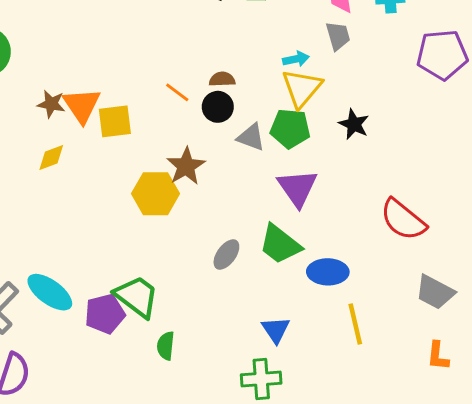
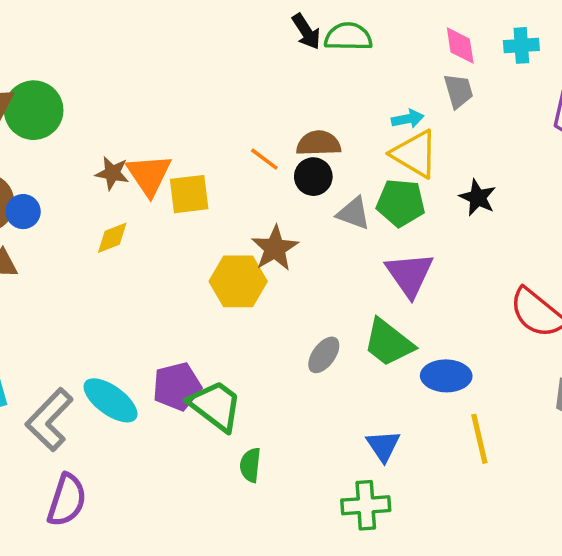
brown semicircle: (222, 79) -> (319, 143), size x1.4
yellow triangle: (302, 88) -> (415, 154), turned -39
purple pentagon: (105, 314) -> (177, 386), moved

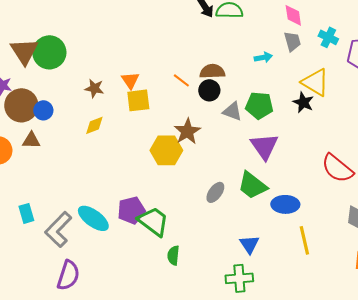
cyan cross: (521, 45) -> (328, 37), moved, turned 30
yellow triangle: (415, 154) -> (315, 82), moved
orange triangle: (149, 175) -> (130, 80), moved, size x0.7

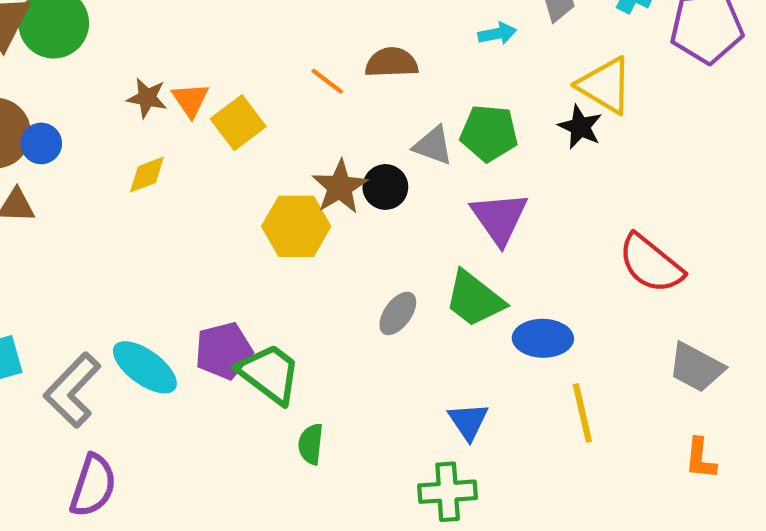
orange triangle: (130, 80) -> (190, 100), moved
black circle: (209, 90) -> (385, 187), moved
yellow square: (138, 100) -> (238, 123), turned -30

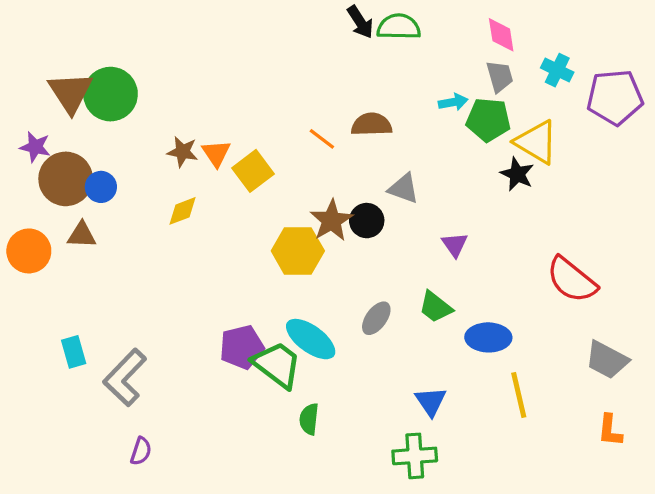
green pentagon: (489, 133) -> (488, 120), moved
purple triangle: (499, 218) -> (455, 245), size x0.6
green trapezoid: (475, 299) -> (436, 307), size x0.7
cyan ellipse: (145, 367) -> (311, 339), moved
purple semicircle: (93, 485) -> (141, 451), size x0.6

